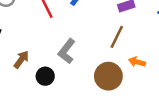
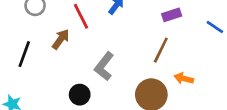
brown arrow: (21, 59) -> (61, 39), moved

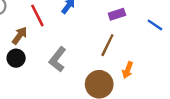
orange arrow: (184, 78) -> (128, 70), turned -84
black circle: (80, 95) -> (16, 58), moved

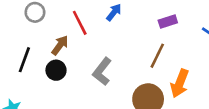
orange arrow: (128, 70) -> (180, 83), size x1.5

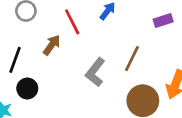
brown line: (157, 56) -> (132, 59), moved
black circle: (56, 70) -> (27, 88), moved

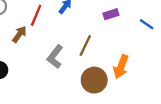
red line: (72, 22) -> (36, 15), turned 50

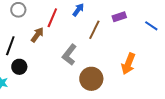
brown line: (85, 45) -> (94, 30), moved
brown circle: (94, 80) -> (91, 79), moved

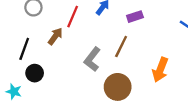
purple rectangle: (119, 17) -> (135, 17), moved
brown line: (94, 30) -> (121, 47), moved

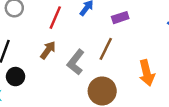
brown arrow: (55, 36) -> (48, 50), moved
orange arrow: (160, 70) -> (147, 73), turned -35

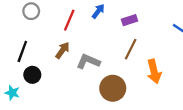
brown line: (106, 49) -> (131, 49), moved
gray L-shape: (76, 62) -> (88, 61), turned 75

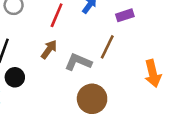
brown line: (131, 49) -> (107, 47), moved
brown circle: (113, 88) -> (92, 99), moved

